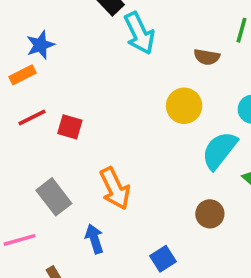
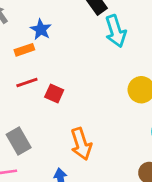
blue star: (40, 45) -> (41, 29), turned -30
gray rectangle: (54, 197) -> (19, 141), moved

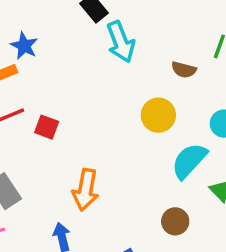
orange arrow: (81, 144) -> (85, 190), turned 32

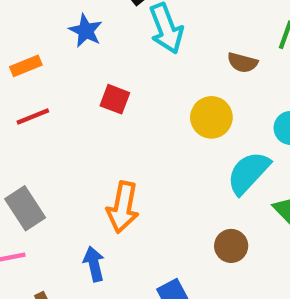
blue star: (24, 46) -> (86, 31), moved
red square: (47, 127) -> (115, 99), moved

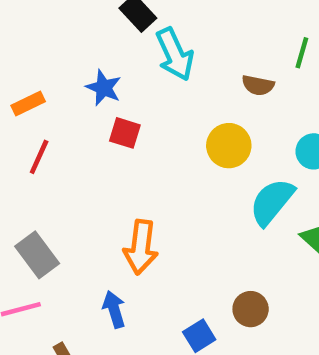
blue star: (86, 31) -> (104, 88), moved
red line: (33, 116) -> (39, 157), turned -40
brown circle: (231, 246) -> (251, 309), moved

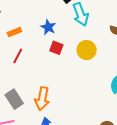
yellow circle: (229, 146) -> (87, 50), moved
orange arrow: (141, 247) -> (42, 99), moved

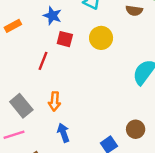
red line: (18, 56) -> (43, 61), moved
orange arrow: (42, 99) -> (55, 101), size x0.7

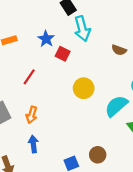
yellow circle: (101, 38) -> (84, 88), moved
red square: (65, 39) -> (63, 54), moved

